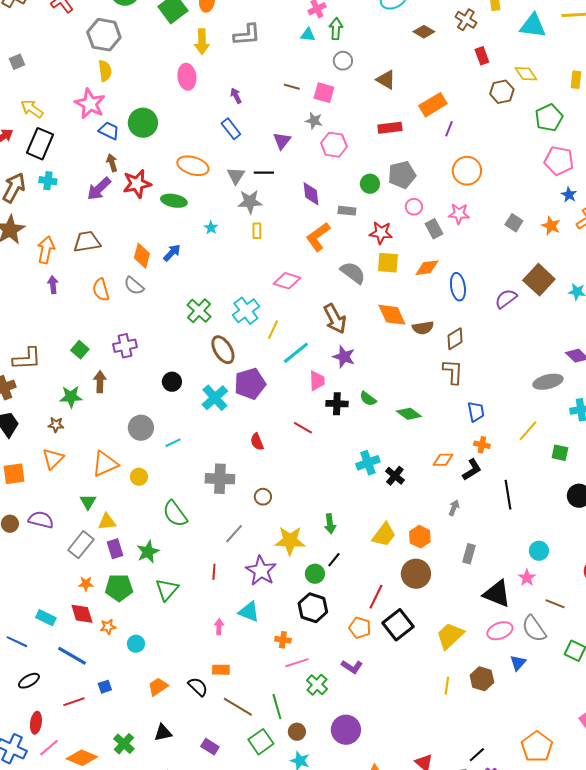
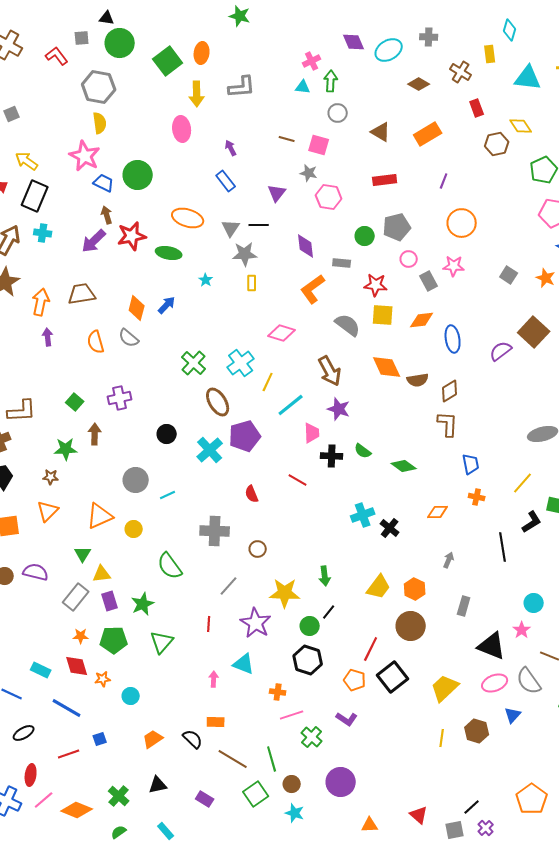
orange rectangle: (433, 105) -> (428, 134), moved
black L-shape: (472, 470) -> (532, 522), moved

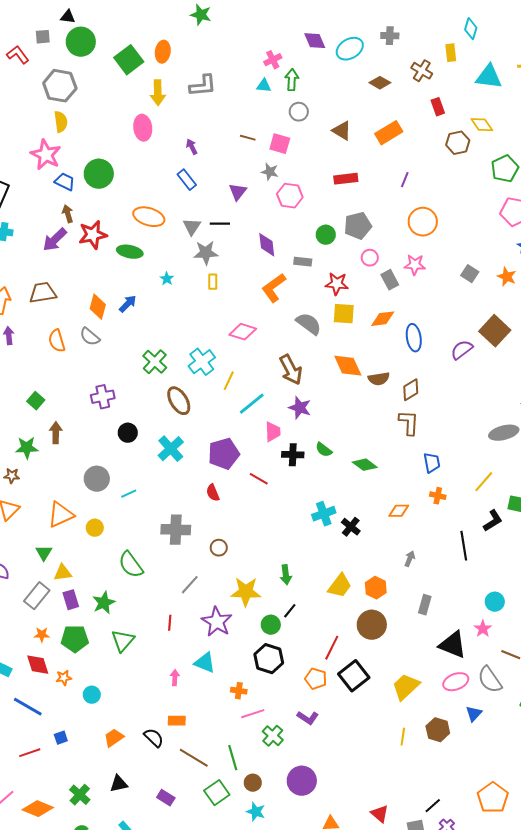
purple cross: (120, 398) -> (103, 397), moved
purple pentagon: (245, 436) -> (224, 454), moved

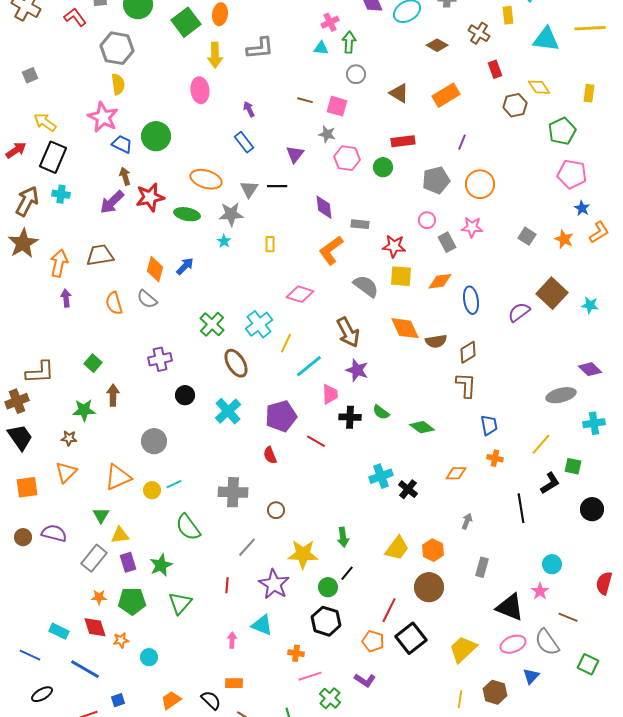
gray pentagon: (358, 226) -> (436, 180), moved
green circle: (326, 235) -> (383, 167), moved
gray star: (206, 253) -> (231, 214), moved
cyan line: (129, 494) -> (174, 484), moved

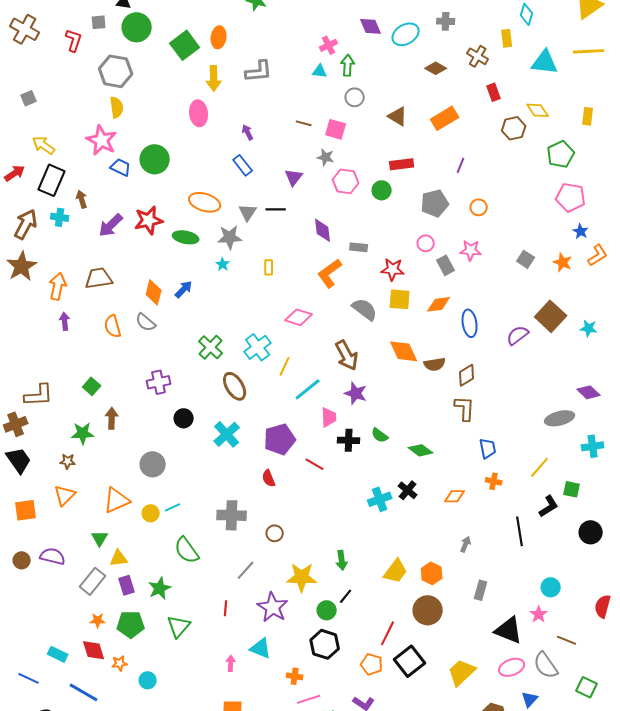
red L-shape: (75, 17) -> (74, 40), turned 55
brown arrow: (125, 176) -> (82, 199), moved
orange circle: (480, 184) -> (479, 207), size x0.6
black cross: (408, 489) -> (408, 490), moved

